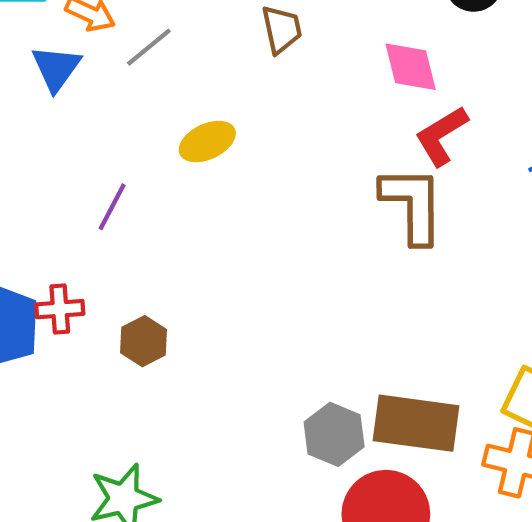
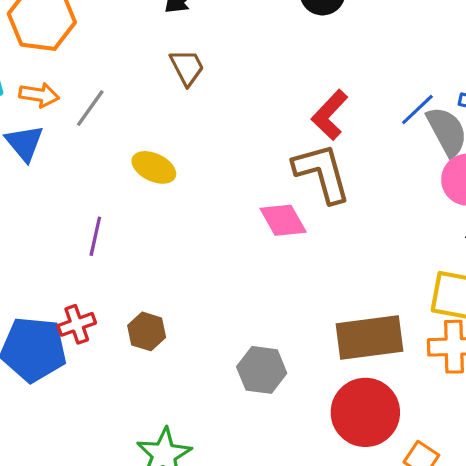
pink diamond: (411, 67) -> (283, 220), moved
yellow ellipse: (207, 142) -> (154, 167), turned 66
gray hexagon: (334, 434) -> (262, 370), moved

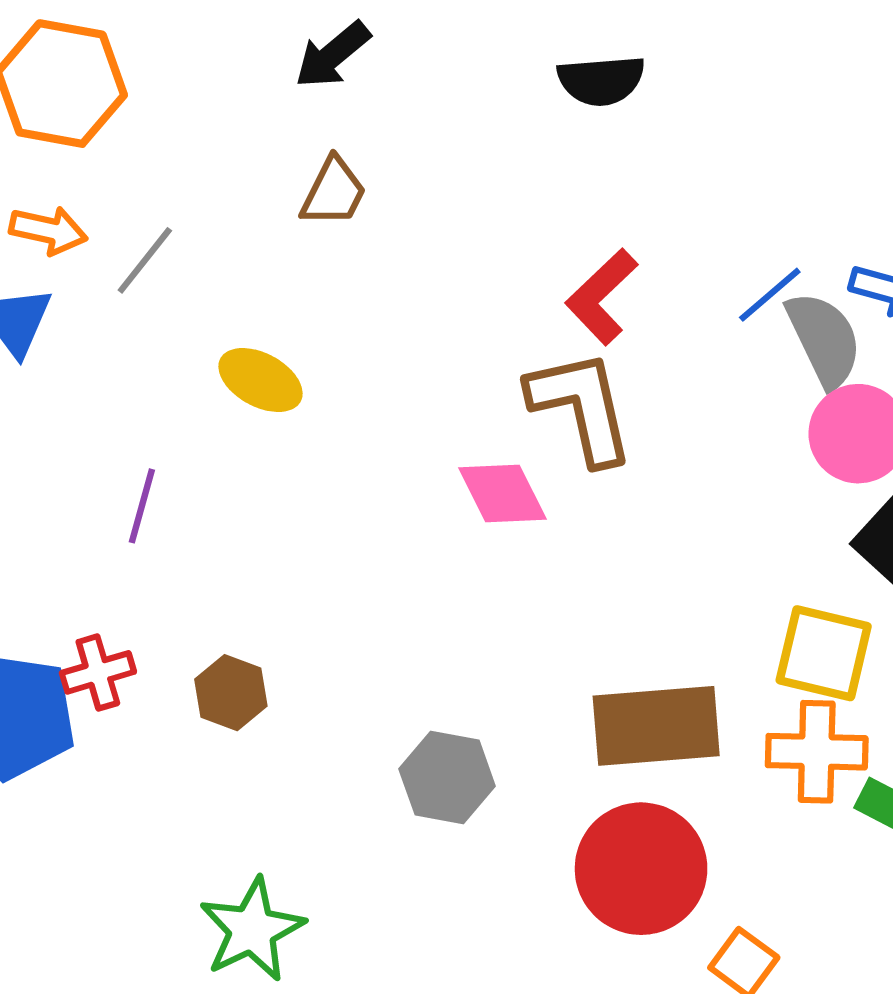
brown trapezoid: (187, 67) -> (334, 192), turned 51

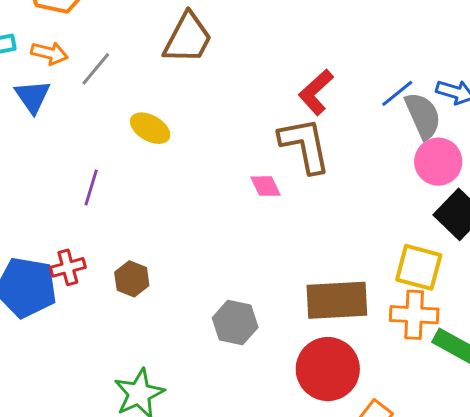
brown trapezoid: (334, 192) -> (188, 38), size x1.5
pink diamond: (502, 493) -> (266, 186), size x0.7

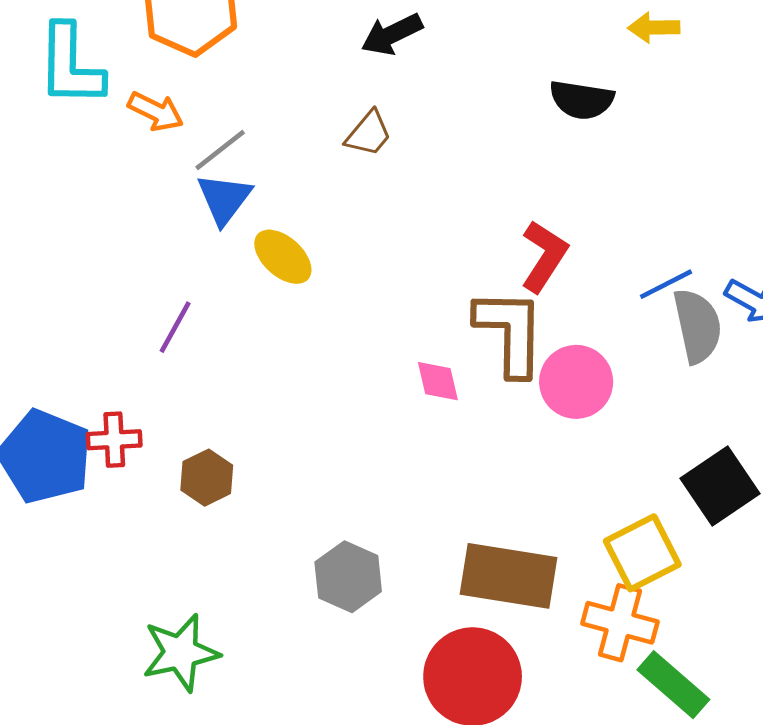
brown trapezoid: (188, 38) -> (369, 134), size x0.6
red L-shape: (316, 92) -> (544, 256), turned 153
blue triangle: (33, 96) -> (224, 199), moved
pink circle: (438, 162) -> (576, 382), moved
yellow square: (419, 267) -> (642, 553), turned 36

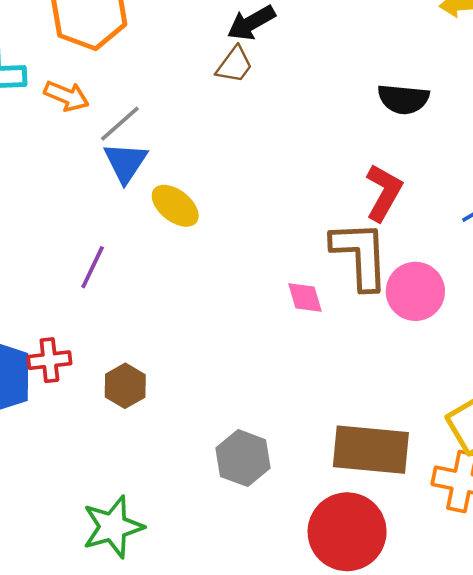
black semicircle: (582, 100) -> (403, 99), moved
brown trapezoid: (369, 134) -> (234, 65), moved

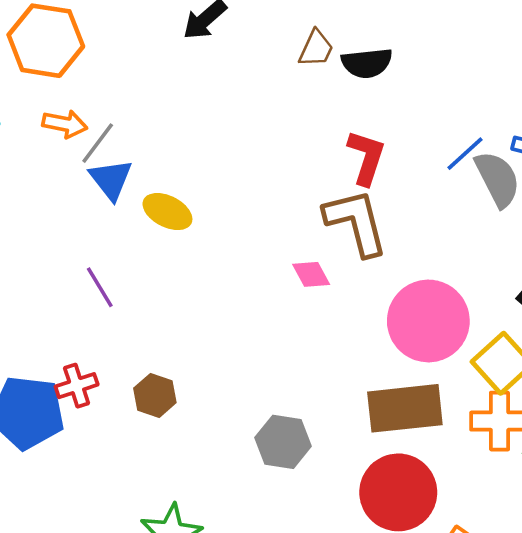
brown trapezoid: (234, 65) -> (316, 49), moved
orange arrow: (67, 96) -> (65, 124), moved
purple line: (93, 267) -> (100, 287), turned -45
pink circle: (415, 291) -> (428, 321), moved, size x1.4

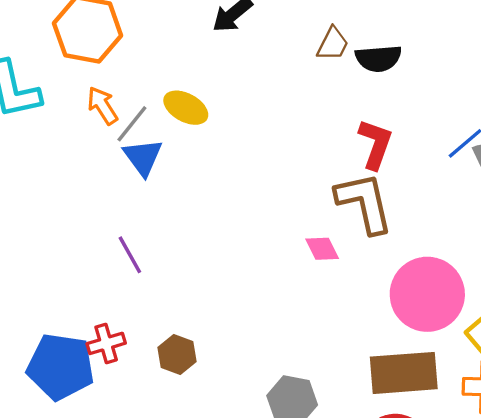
orange arrow: (65, 124) -> (102, 106), turned -135
yellow ellipse: (167, 212) -> (186, 108), moved

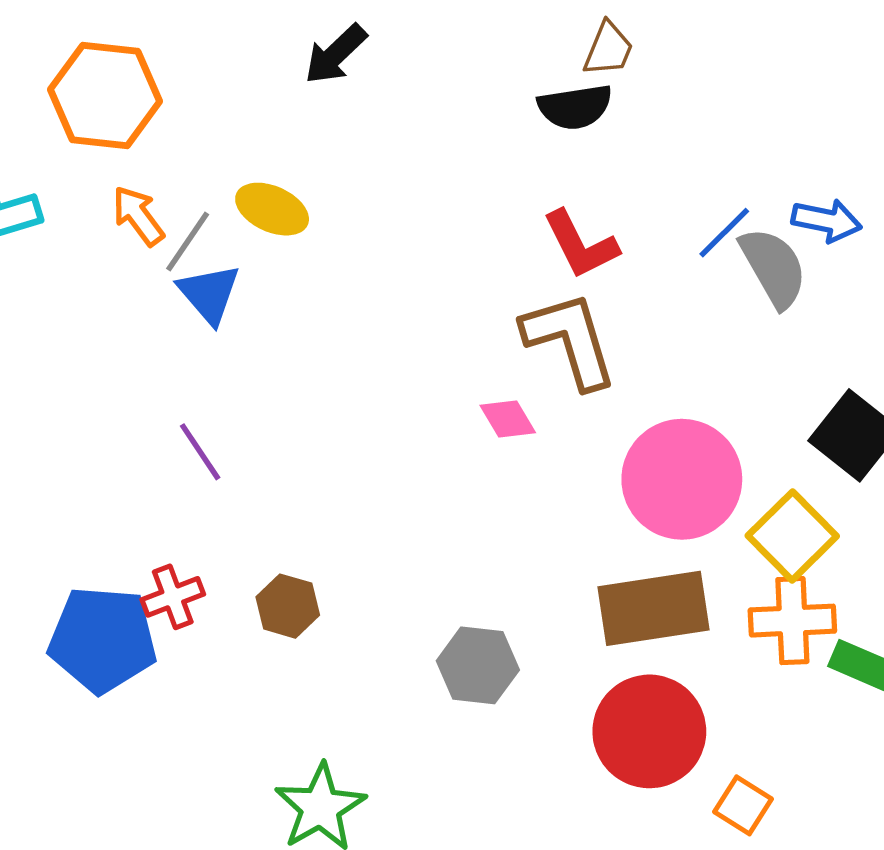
brown trapezoid: (333, 44) -> (608, 49), moved
red L-shape: (375, 144) -> (581, 245), turned 138

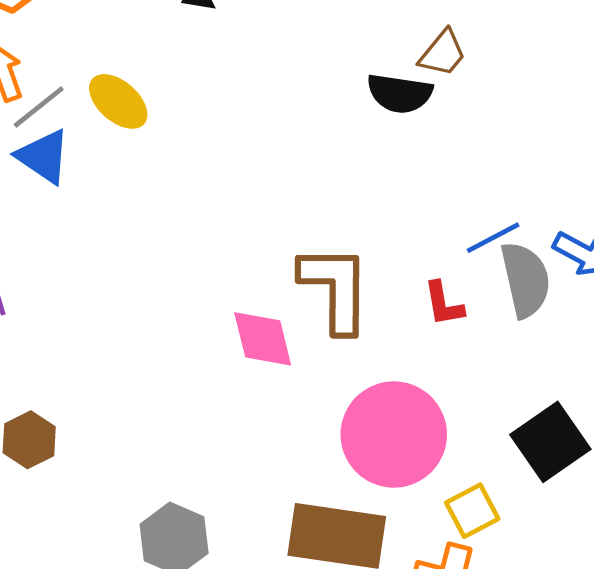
red L-shape: (581, 245) -> (444, 304), moved, size x0.7
blue triangle: (209, 294) -> (43, 156), turned -32
pink diamond: (508, 419) -> (263, 339), size x1.4
yellow square: (792, 536) -> (472, 511), size x0.7

